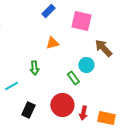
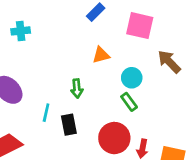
cyan circle: (86, 65) -> (132, 78), moved
cyan line: (11, 86) -> (46, 113), turned -48
black rectangle: (28, 110) -> (69, 125), moved, turned -35

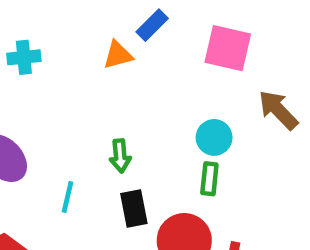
orange triangle: (101, 55) -> (118, 55), moved
green rectangle: (129, 102) -> (209, 179), turned 42
black rectangle: (69, 125) -> (134, 208), moved

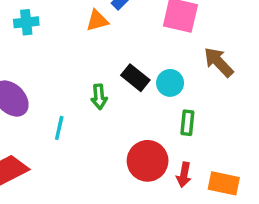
green rectangle: (209, 179) -> (187, 123), moved
black rectangle: (134, 208) -> (135, 78), moved, turned -40

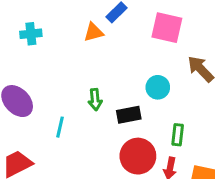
black rectangle: (135, 78) -> (129, 115), moved, turned -50
green rectangle: (187, 123) -> (178, 135), moved

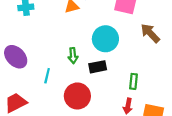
cyan circle: (158, 87) -> (105, 39), moved, size x1.5
red circle: (138, 156) -> (77, 96), moved

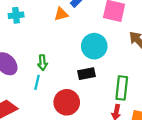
green arrow: (73, 56) -> (42, 63), moved
green rectangle: (133, 81) -> (122, 88), size x1.5

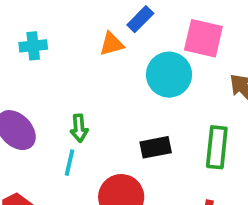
cyan circle: (94, 46) -> (169, 75), moved
green rectangle: (122, 88) -> (217, 147), moved

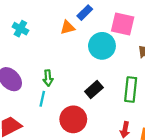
cyan cross: (33, 46) -> (20, 29), turned 35
black rectangle: (156, 147) -> (94, 90), turned -30

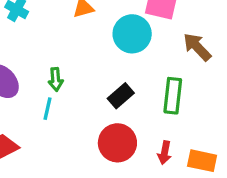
red circle: (73, 119) -> (117, 143), moved

